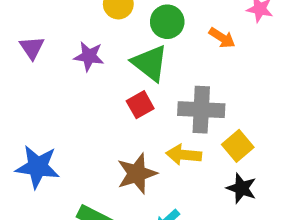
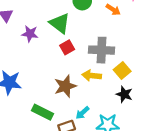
purple star: (89, 56) -> (30, 34), moved
green triangle: (150, 63) -> (60, 23), moved

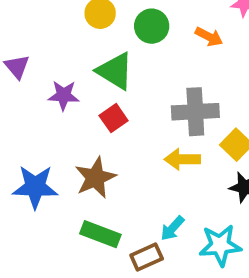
red square: (67, 47) -> (114, 118), moved
brown star: (65, 86) -> (95, 178), moved

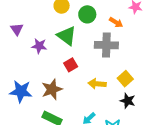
gray cross: (195, 112) -> (106, 45), moved
red square: (114, 118) -> (71, 65), moved

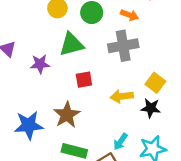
green triangle: (67, 36) -> (71, 44), turned -40
red square: (71, 65) -> (84, 80), turned 32
black star: (128, 101) -> (151, 108), moved

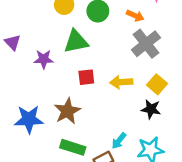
gray cross: (123, 46) -> (146, 44), moved, turned -32
yellow arrow: (122, 96) -> (121, 82), moved

